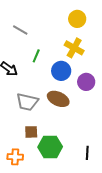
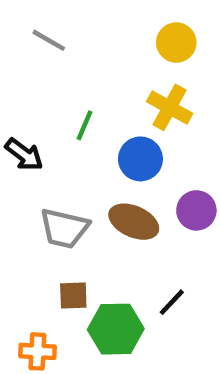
gray line: (20, 30) -> (49, 40), moved
purple circle: (86, 82) -> (196, 210), moved
black line: (87, 153) -> (172, 302), moved, turned 40

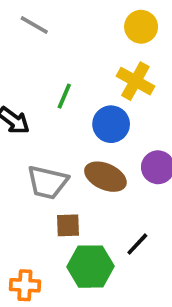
brown square: (73, 295) -> (68, 225), moved

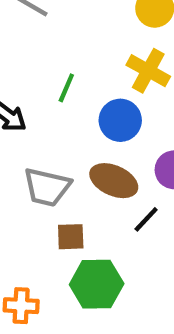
black line: (137, 244) -> (146, 219), moved

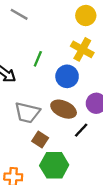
brown square: (71, 237) -> (40, 140), turned 35

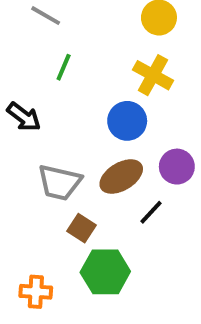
green line: (38, 59) -> (64, 67), moved
brown ellipse: (64, 109) -> (121, 177), turned -55

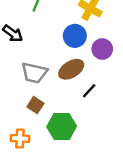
purple circle: (177, 167) -> (102, 49), moved
brown square: (81, 228) -> (35, 105), moved

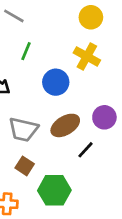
blue circle: (75, 36) -> (56, 82), moved
purple circle: (102, 49) -> (104, 117), moved

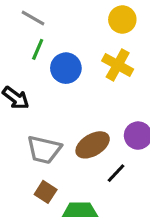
green line: (26, 51) -> (38, 49), moved
blue circle: (56, 82) -> (66, 68), moved

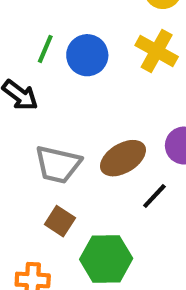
green line: (38, 49) -> (45, 49), moved

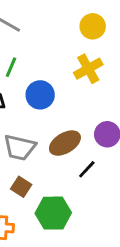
yellow cross: (157, 51) -> (88, 69), turned 32
blue circle: (87, 55) -> (40, 95), moved

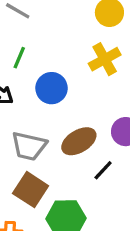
brown square: (21, 187) -> (31, 190), size x1.5

